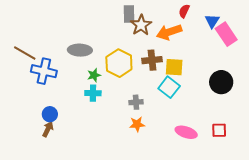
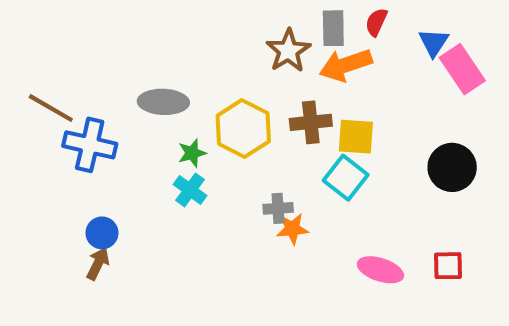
gray rectangle: (129, 14) -> (333, 28), moved
cyan cross: (93, 93) -> (190, 190), turned 35
orange star: (137, 124) -> (292, 229), moved

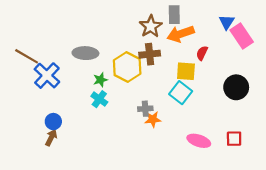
red semicircle: (376, 22) -> (202, 53), moved
brown cross: (311, 122) -> (150, 54), moved
blue cross: (90, 145) -> (47, 76), turned 30

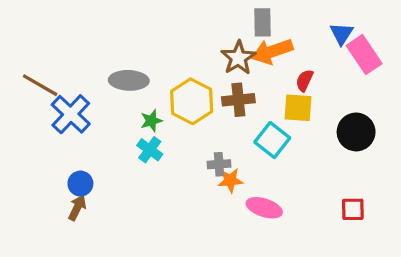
brown star: (151, 26) -> (238, 58), moved
brown cross: (150, 54) -> (238, 100), moved
yellow square: (186, 71) -> (298, 108), moved
pink ellipse: (199, 141) -> (264, 208), moved

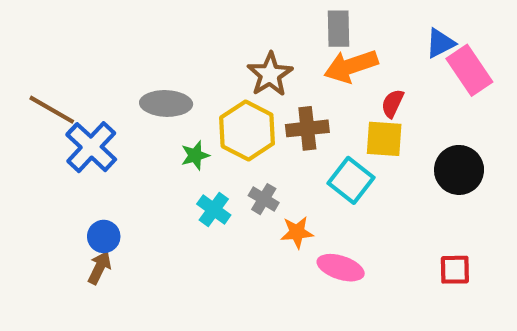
blue triangle: (342, 34) -> (440, 43), turned 30
brown star: (238, 58) -> (270, 74), moved
cyan cross: (150, 150) -> (214, 209), moved
gray cross: (219, 164) -> (264, 199), moved, turned 35

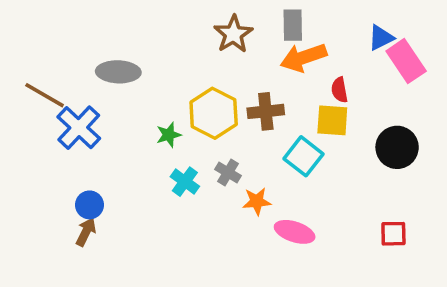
brown star: (270, 74) -> (233, 34), moved
gray ellipse: (166, 103) -> (118, 72), moved
red semicircle: (393, 103) -> (339, 90), turned -35

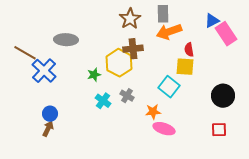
brown cross: (266, 111) -> (133, 49), moved
black circle: (397, 147) -> (223, 96), moved
orange star: (257, 201) -> (153, 112), moved

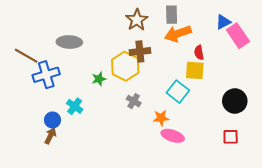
blue cross: (44, 71) -> (46, 75), turned 30
cyan cross: (103, 101) -> (75, 106), moved

